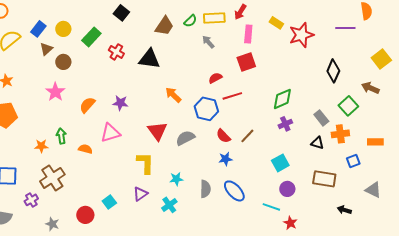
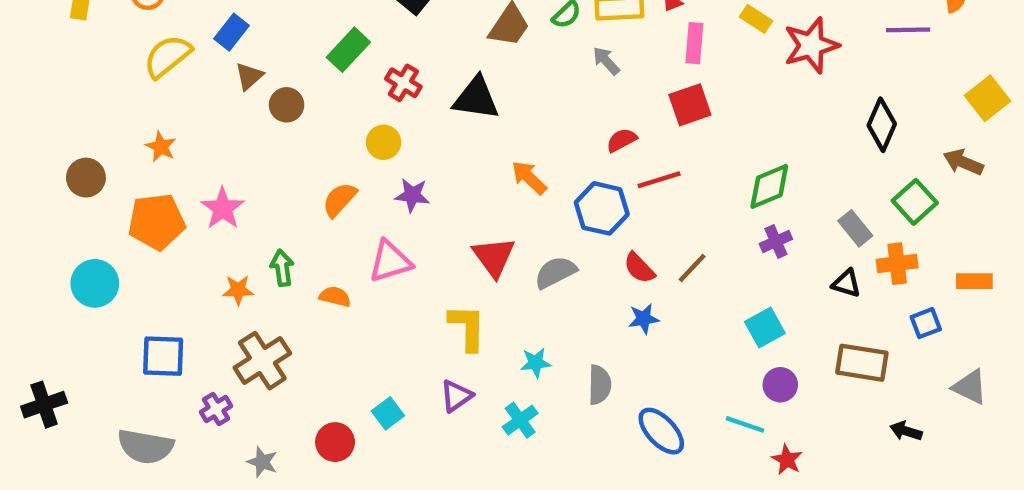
yellow circle: (63, 29) -> (384, 142), moved
pink star: (55, 92) -> (223, 208), moved
blue ellipse: (234, 191) -> (661, 431), moved

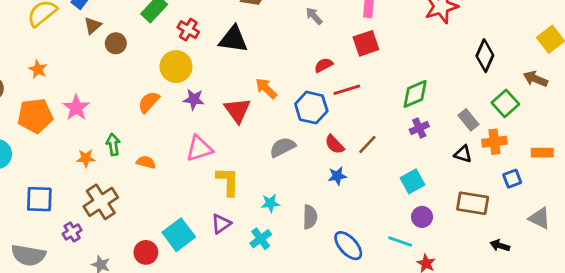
yellow circle: (384, 142) -> (176, 67), size x1.5
red triangle: (494, 257) -> (237, 110), moved
pink triangle: (390, 261) -> (199, 149), moved
cyan square: (388, 413) -> (179, 235), size x1.6

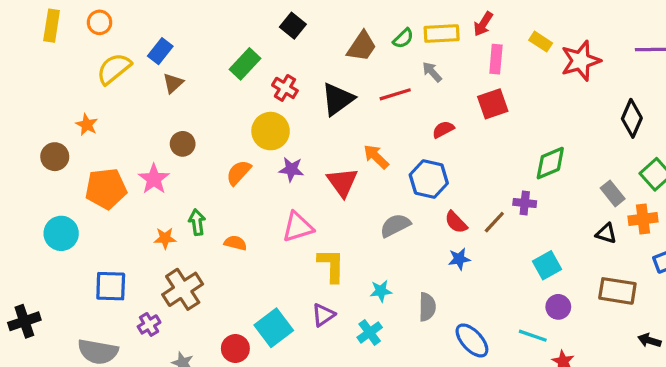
black triangle: (233, 39) -> (338, 99), turned -44
brown circle: (116, 43) -> (183, 144), moved
orange star: (38, 69) -> (87, 125), moved
red line: (347, 90) -> (395, 94), moved
purple cross: (419, 128) -> (525, 203), moved, turned 30

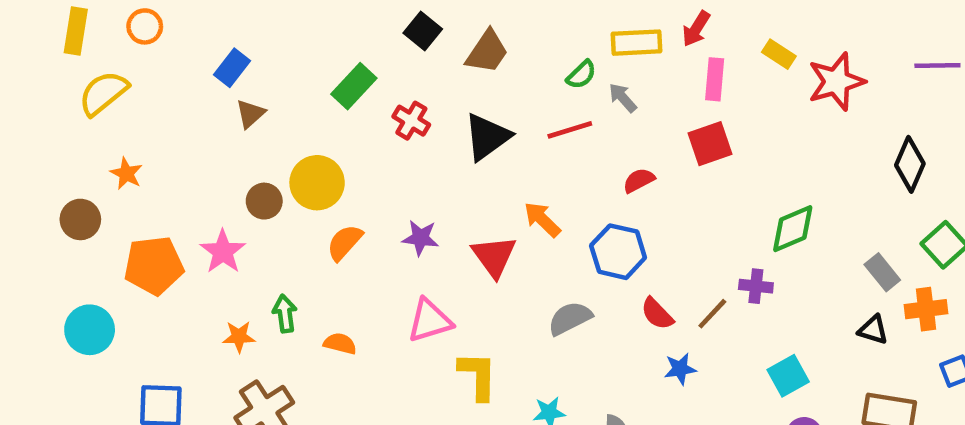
green semicircle: (403, 38) -> (581, 75), moved
brown trapezoid: (362, 46) -> (487, 52), moved
yellow semicircle: (114, 69) -> (103, 93), moved
yellow circle: (271, 131) -> (317, 183), moved
blue star: (459, 259) -> (680, 369), moved

